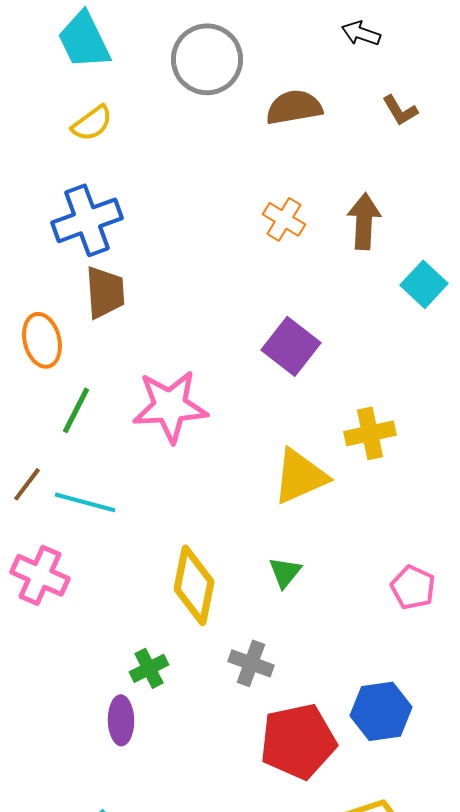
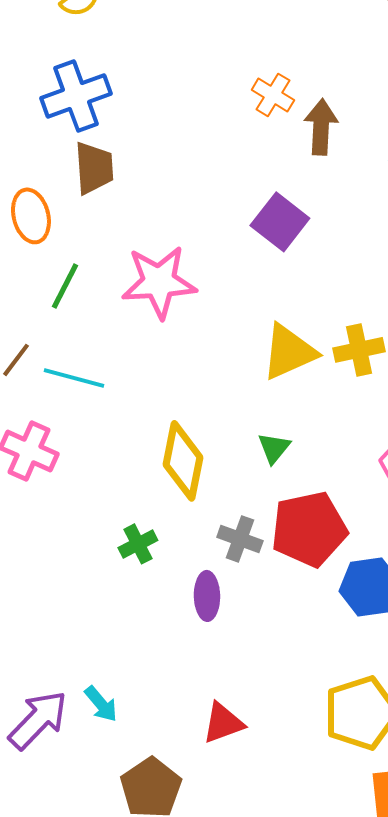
brown arrow: (364, 221) -> (321, 127), moved
yellow cross: (370, 433) -> (359, 350), moved
purple ellipse: (121, 720) -> (207, 596), moved
red pentagon: (298, 741) -> (309, 529), moved

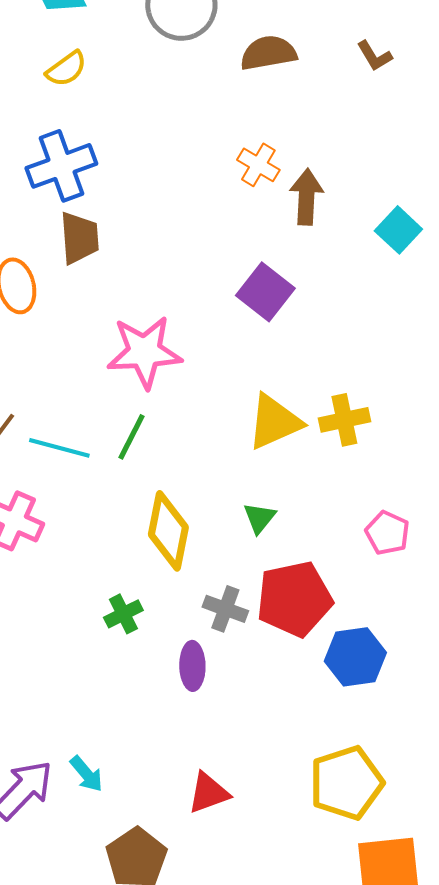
green line: (65, 286) -> (131, 437), moved

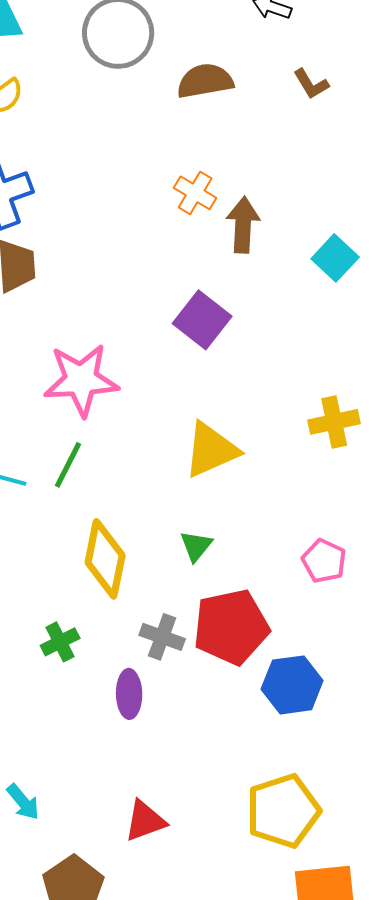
yellow cross: (344, 420) -> (334, 422), moved

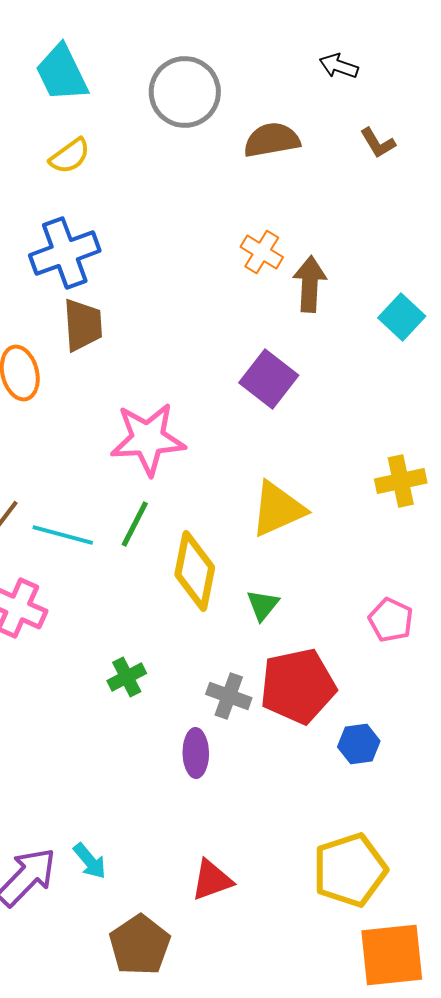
yellow diamond: (105, 559) -> (195, 571), moved
green cross: (60, 642) -> (127, 677), moved
blue hexagon: (292, 685) -> (359, 744), size x0.7

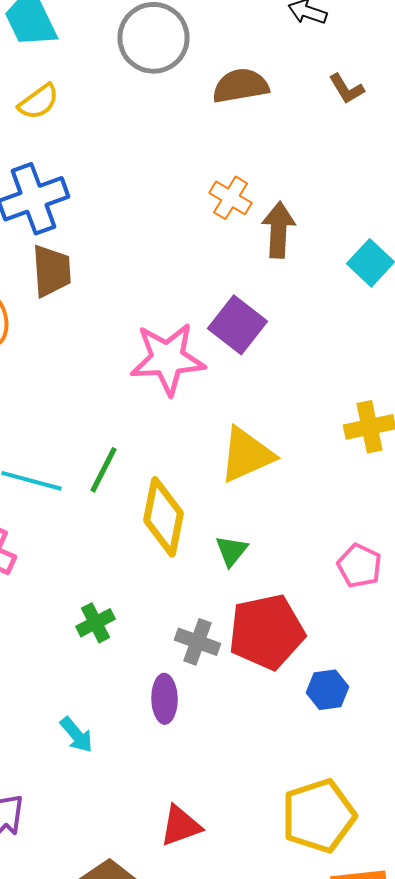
pink star: (148, 439) -> (168, 359), moved
cyan arrow: (90, 861) -> (76, 735), moved

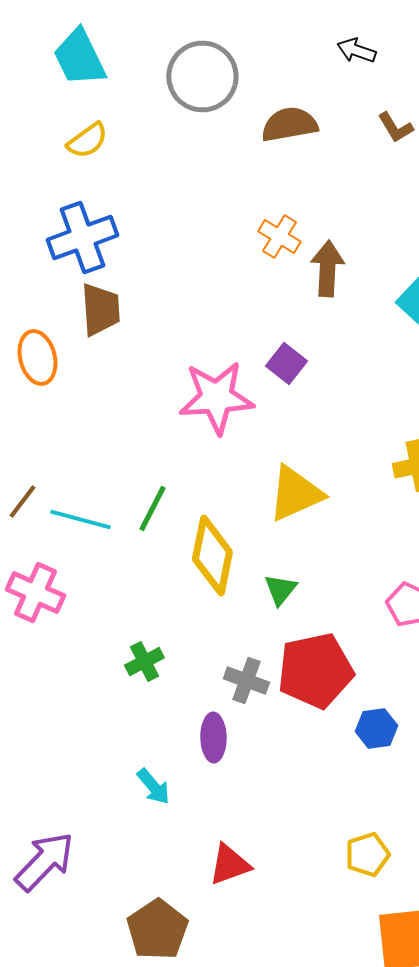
purple square: (238, 325) -> (286, 364), size x0.7
cyan arrow: (76, 735) -> (153, 786), moved
yellow pentagon: (318, 816) -> (367, 854), size x0.6

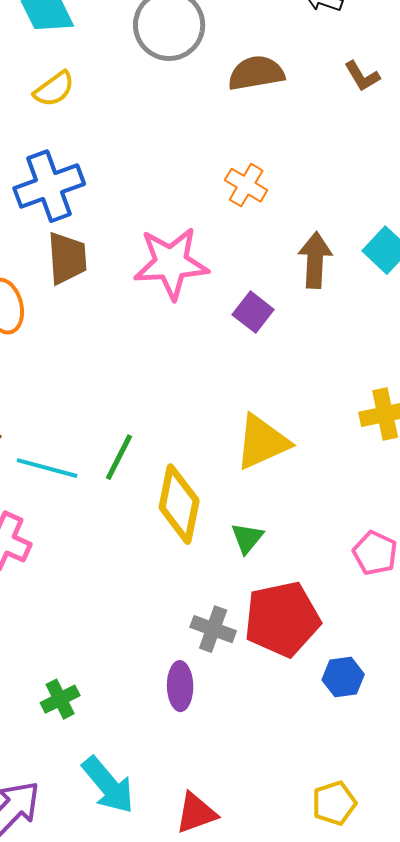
brown arrow: (327, 268) -> (315, 260), moved
pink star: (216, 398) -> (171, 263), moved
green cross: (144, 662) -> (60, 699), moved
cyan arrow: (153, 786) -> (108, 785), moved, size x1.6

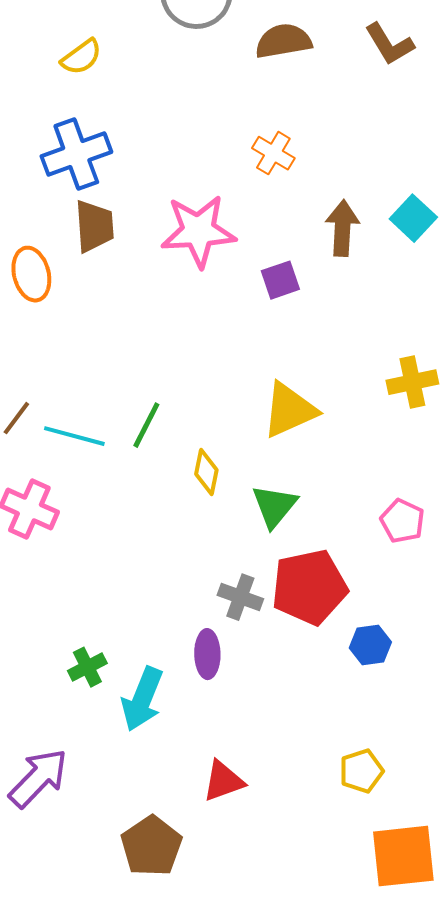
brown L-shape: (362, 76) -> (389, 44), size x1.4
purple square: (253, 312) -> (280, 280), turned 33
yellow diamond: (179, 504) -> (206, 472), size x0.6
green triangle: (247, 538) -> (274, 506), size x1.4
cyan arrow: (108, 785) -> (142, 699), moved, turned 62

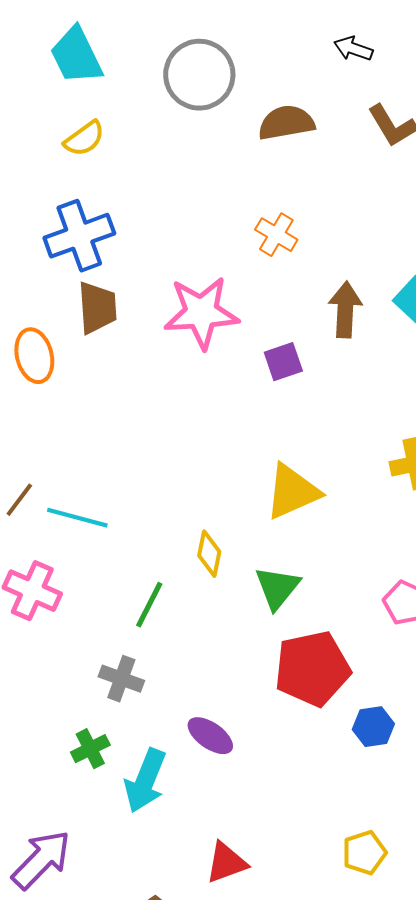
green line: (146, 425) -> (149, 605), moved
gray cross: (240, 597) -> (121, 679), moved
purple ellipse: (207, 654) -> (210, 736), turned -54

